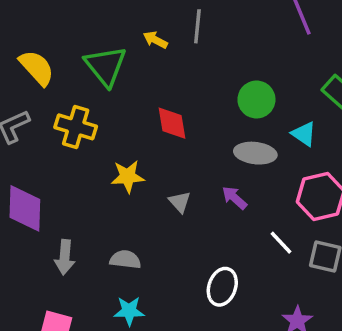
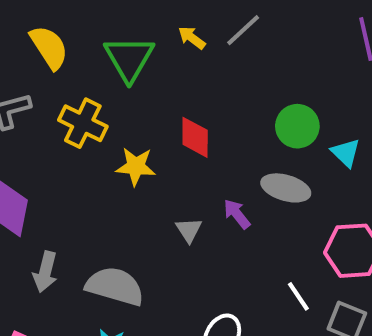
gray line: (197, 26) -> (243, 30), turned 32
cyan triangle: (304, 134) -> (346, 153), moved
yellow star: (128, 176) -> (136, 166), moved
purple arrow: (235, 198) -> (237, 214), moved
gray semicircle: (125, 259) -> (115, 286), size x1.6

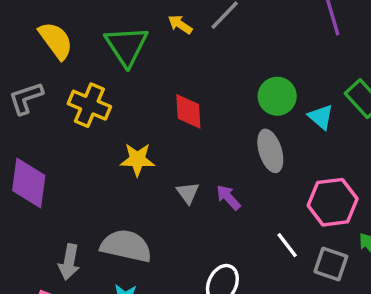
yellow star: (136, 166) -> (137, 160), moved
gray ellipse: (286, 188) -> (270, 151), turned 60
purple arrow: (237, 214) -> (228, 197), moved
gray arrow: (45, 272) -> (69, 262), moved

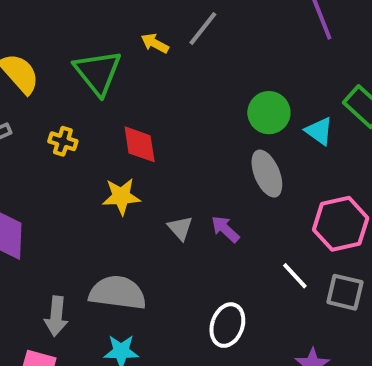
yellow cross: (89, 105) -> (63, 141), size x0.6
red diamond: (188, 111) -> (140, 144), moved

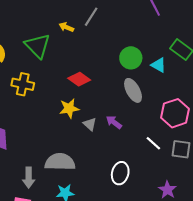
yellow cross: (63, 141) -> (23, 84), size x1.5
red diamond: (140, 144) -> (79, 79), moved, turned -40
yellow star: (121, 196) -> (69, 108), moved

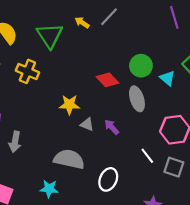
red diamond: (79, 79) -> (107, 80), moved
gray triangle: (90, 124) -> (87, 124), turned -32
gray semicircle: (60, 162) -> (69, 159), moved
gray arrow: (29, 178) -> (15, 142), moved

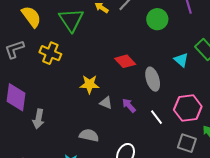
green circle: (141, 66) -> (157, 19), moved
white line: (147, 156) -> (157, 117), moved
gray semicircle: (69, 159) -> (89, 135), size x0.7

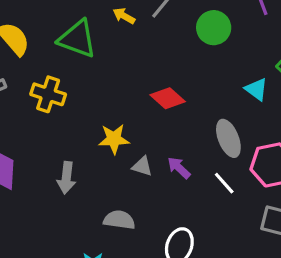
green triangle: (71, 20) -> (77, 39), turned -32
gray ellipse: (153, 79) -> (228, 138), moved
gray arrow: (38, 119) -> (66, 178), moved

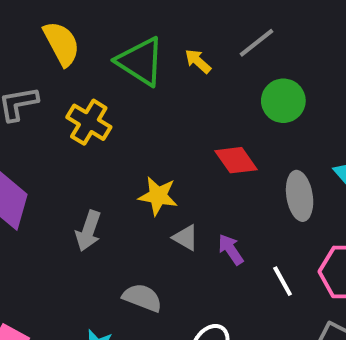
yellow arrow: (124, 16) -> (198, 61), moved
green circle: (214, 28) -> (283, 101), moved
gray ellipse: (228, 138) -> (300, 196), moved

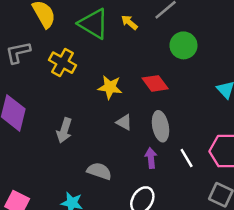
yellow star: (158, 196) -> (110, 87), moved
gray ellipse: (300, 196) -> (161, 126), moved
gray triangle: (186, 238) -> (124, 122), moved
purple arrow: (231, 249) -> (151, 158), moved, turned 30

